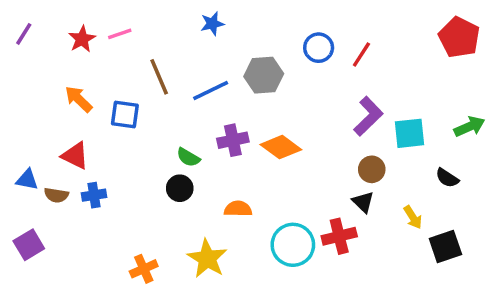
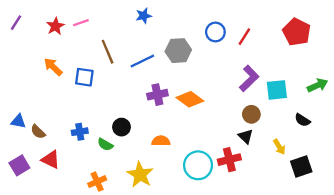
red pentagon: (459, 37) -> (297, 32), moved
red triangle: (75, 156) -> (51, 160), moved
green semicircle: (188, 157) -> (105, 144), moved
brown semicircle: (56, 195) -> (38, 132), turned 35
blue cross: (94, 195) -> (80, 132), moved

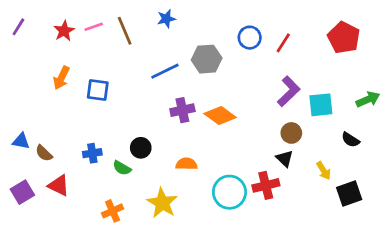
brown line: (108, 52) -> (125, 31), moved
orange arrow: (53, 67) -> (61, 78), turned -108

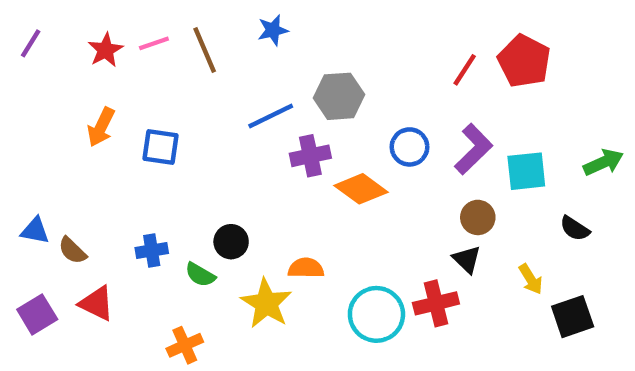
blue circle: (250, 38) -> (410, 147), moved
red pentagon: (344, 38) -> (524, 61), moved
purple cross: (182, 110) -> (310, 156), moved
yellow star: (162, 203) -> (266, 303), moved

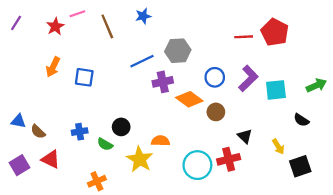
pink line: (154, 43) -> (77, 14), moved
red line: (465, 70) -> (244, 37), turned 54
brown circle: (478, 217) -> (216, 112), moved

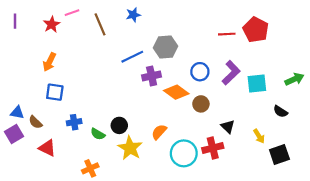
purple line: (16, 23) -> (15, 21), turned -32
blue square: (84, 77) -> (55, 92), moved
black circle: (121, 127) -> (119, 125), moved
orange semicircle: (160, 141) -> (159, 132), moved, turned -49
purple square: (20, 165) -> (14, 134), moved

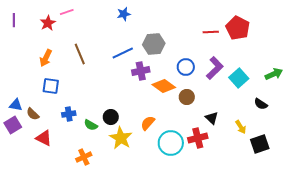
brown line: (100, 24) -> (80, 54), moved
cyan square: (257, 84) -> (239, 78), turned -36

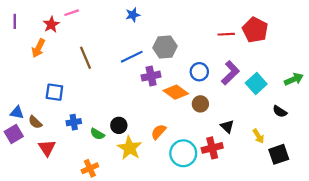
orange arrow: (46, 58) -> (38, 48), moved
red triangle: (44, 138) -> (47, 148), turned 30

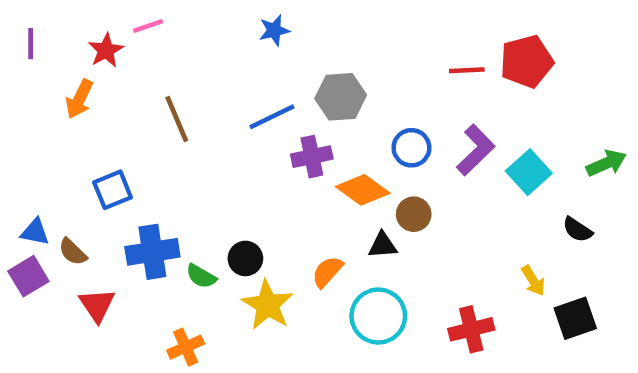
red pentagon: (255, 30) -> (527, 61), turned 30
blue square: (54, 92) -> (113, 190), turned -30
blue cross: (74, 122) -> (152, 252), size x1.6
black triangle: (227, 126) -> (383, 245), moved, turned -48
red cross: (212, 148) -> (471, 329), moved

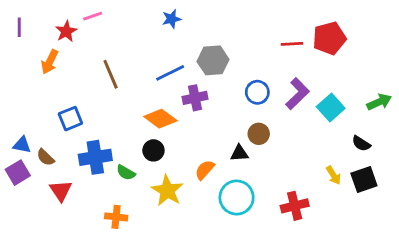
orange diamond: (363, 190) -> (160, 119), moved
black circle: (245, 258) -> (153, 150), moved
black square: (575, 318) -> (364, 179), moved
orange cross: (186, 347) -> (116, 217), turned 30

